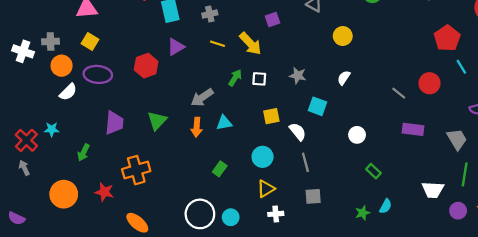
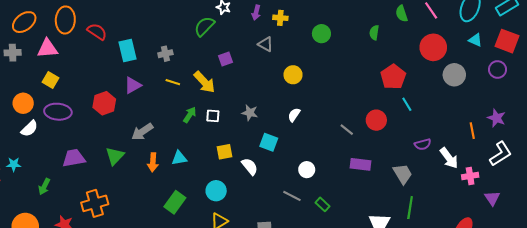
gray cross: (51, 41) -> (13, 53), moved
gray arrow: (202, 98) -> (142, 132), moved
purple trapezoid: (114, 123) -> (74, 158), turned -105
gray line: (305, 162) -> (292, 196), moved, turned -48
green rectangle: (220, 169) -> (175, 202), size x1.5

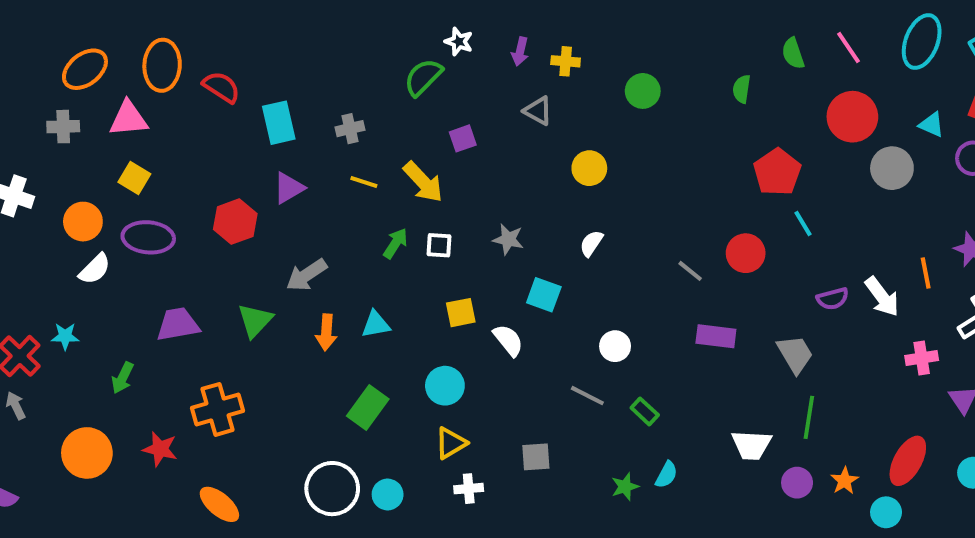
cyan triangle: (475, 40) -> (932, 125), moved
white arrow: (449, 158) -> (882, 297), moved

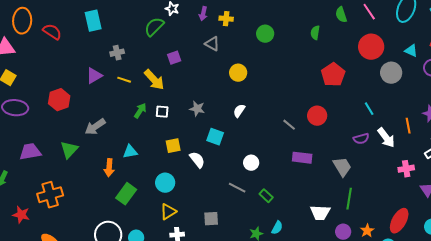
cyan rectangle: (279, 123) -> (93, 21), moved
purple triangle: (289, 188) -> (94, 76), moved
cyan line: (803, 224) -> (369, 109), moved
orange arrow: (326, 332) -> (109, 168), moved

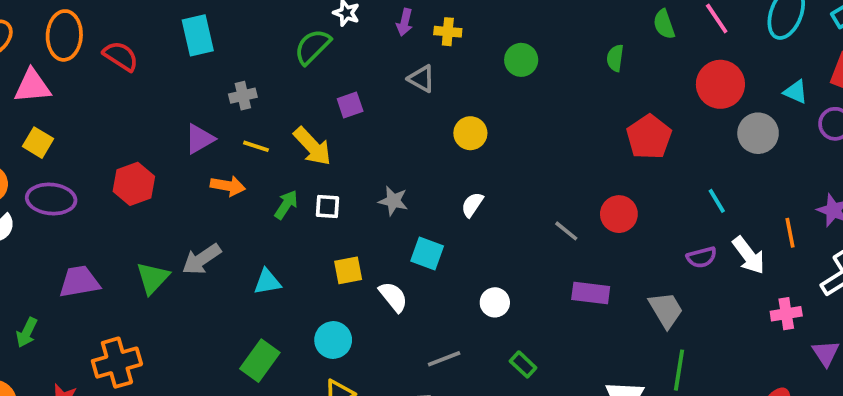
gray arrow: (95, 127) -> (202, 259), moved
orange arrow: (109, 168) -> (228, 186), moved, turned -84
gray line: (237, 188) -> (444, 359), moved, turned -48

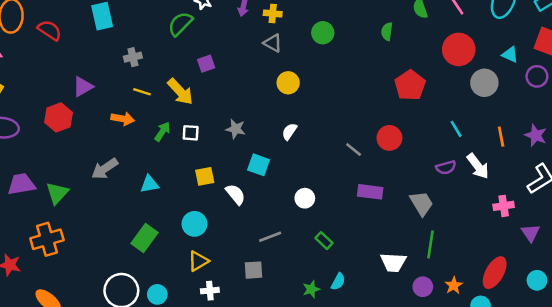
gray triangle: (422, 79) -> (273, 43), moved
purple triangle: (200, 139) -> (83, 87), moved
orange line: (790, 233) -> (501, 137), moved
green triangle: (153, 278) -> (57, 193), moved

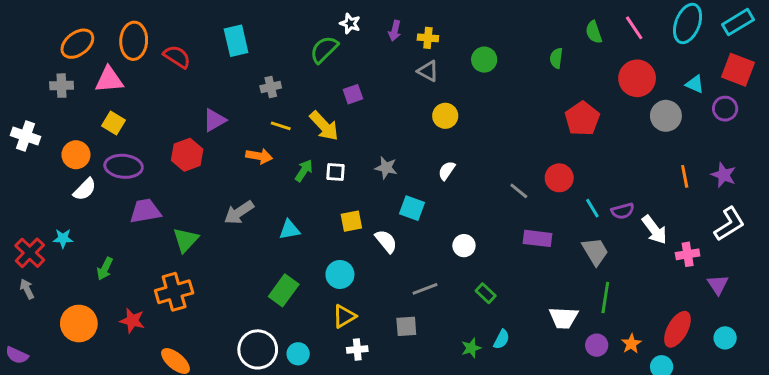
cyan line: (456, 129) -> (592, 208), moved
white arrow: (478, 166) -> (654, 230), moved
purple trapezoid: (21, 184) -> (145, 211), moved

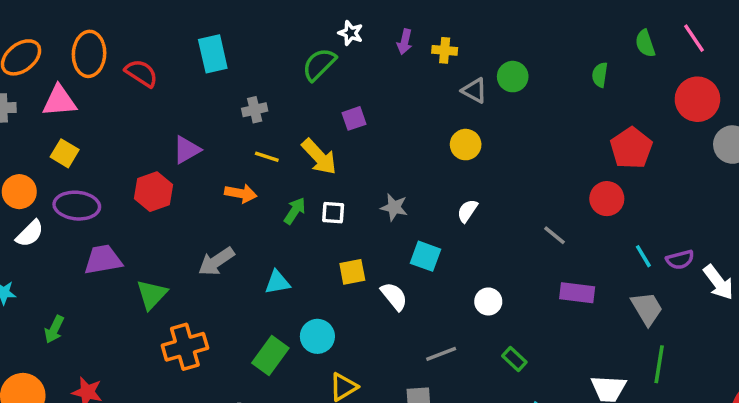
gray triangle: (428, 71) -> (474, 91), moved
red circle: (559, 178) -> (607, 199), moved
cyan circle: (340, 274) -> (317, 336), moved
orange cross: (174, 292) -> (185, 347), moved

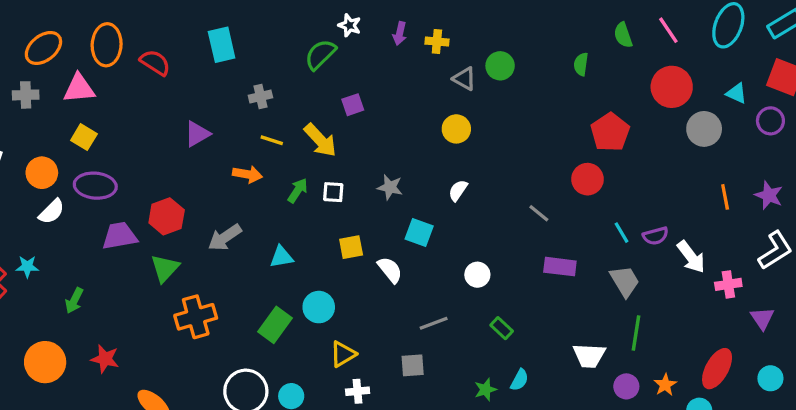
red hexagon: (154, 192) -> (167, 216), moved

